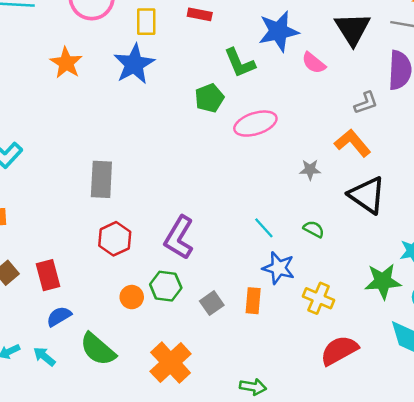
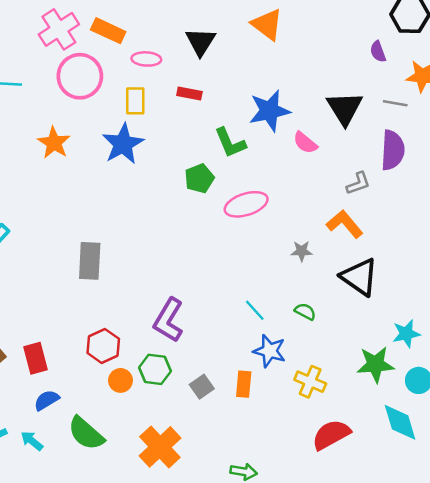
red hexagon: (115, 239) -> (103, 346), moved

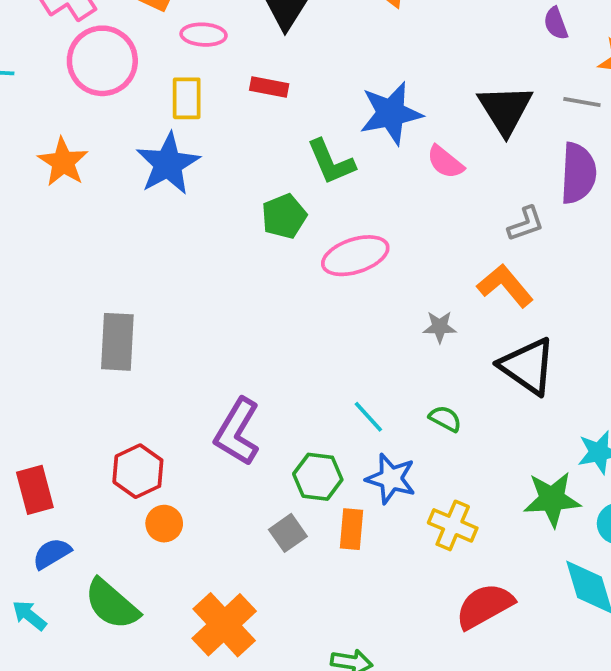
green hexagon: (155, 369) -> (318, 477), moved

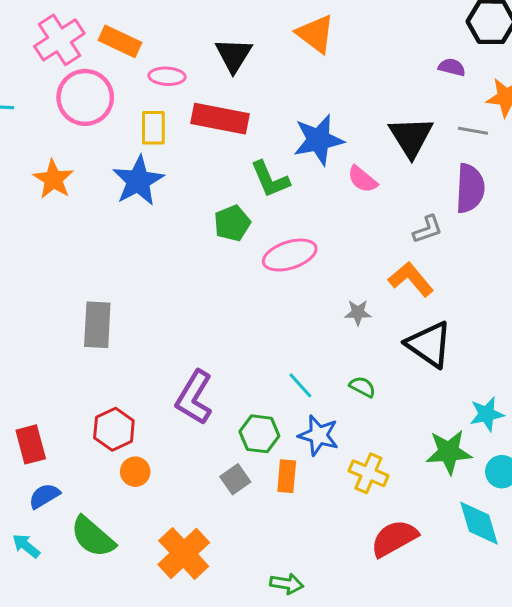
purple semicircle: (556, 23) -> (452, 67), turned 124
red rectangle: (269, 87) -> (220, 119), size x1.8

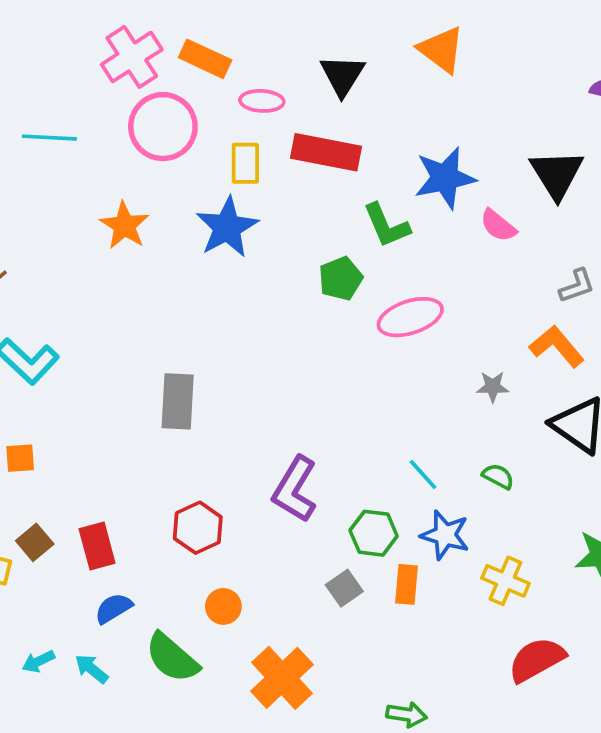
orange circle: (135, 472) -> (223, 606), moved

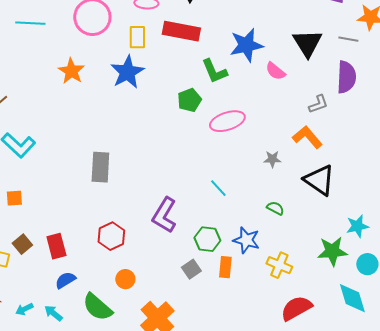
cyan line: (423, 475) -> (218, 188), moved

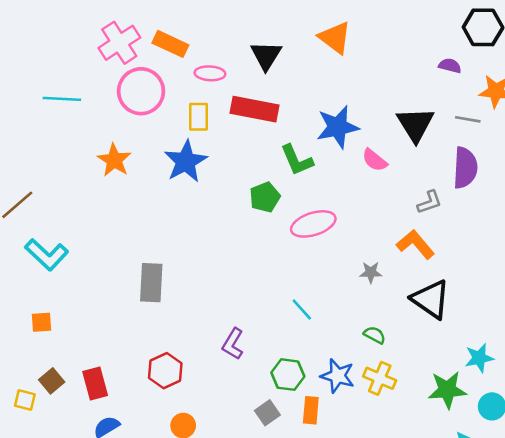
purple L-shape: (164, 215) -> (233, 344), size x0.7
yellow cross: (279, 265) -> (380, 378), moved

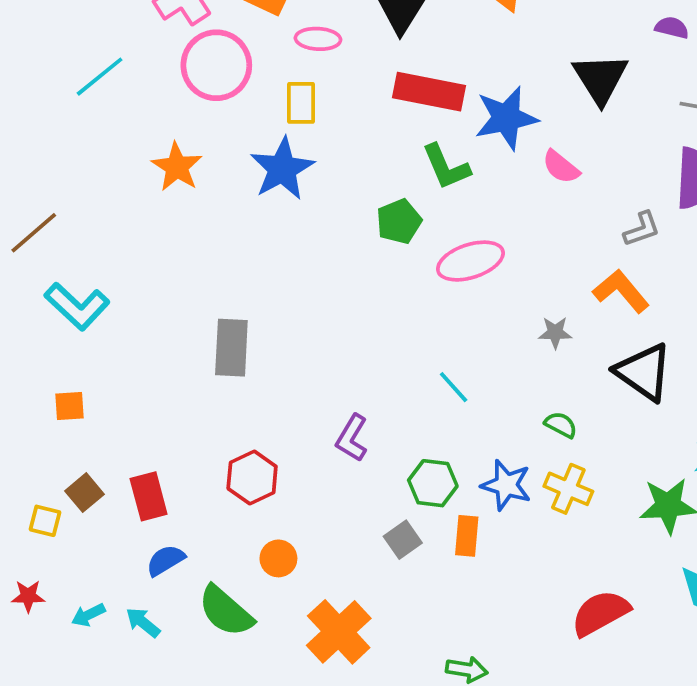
cyan line: (62, 99) -> (100, 77), turned -42
red rectangle: (255, 109) -> (429, 92), moved
black triangle: (415, 124) -> (600, 78), moved

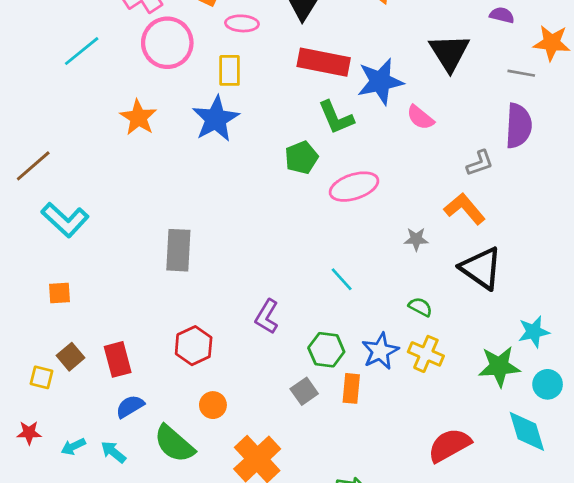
blue star: (506, 485) -> (380, 351), turned 30

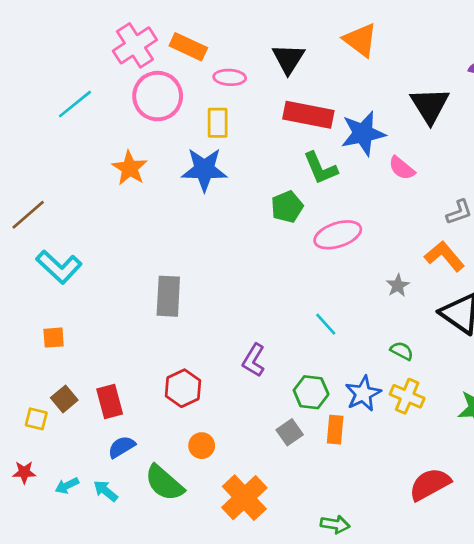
blue star: (216, 119) -> (204, 169), turned 30
gray star: (416, 239) -> (398, 286), turned -30

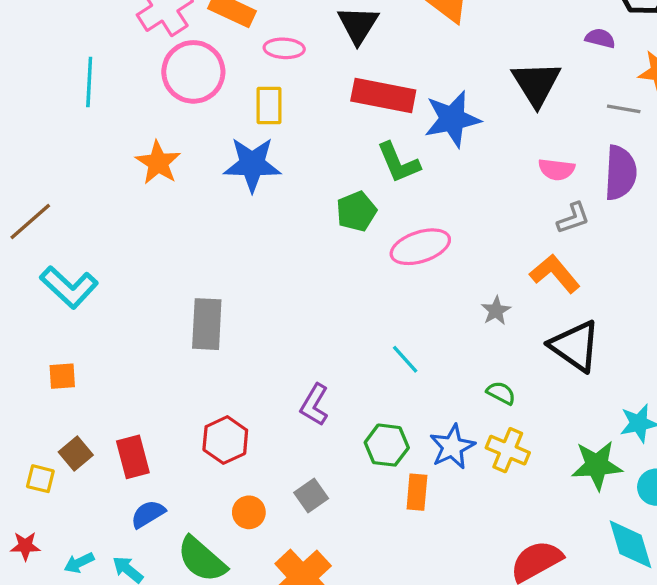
cyan line: (75, 104) -> (89, 82), turned -48
pink semicircle: (402, 168) -> (556, 169), moved, turned -32
gray square: (290, 432) -> (311, 496), moved

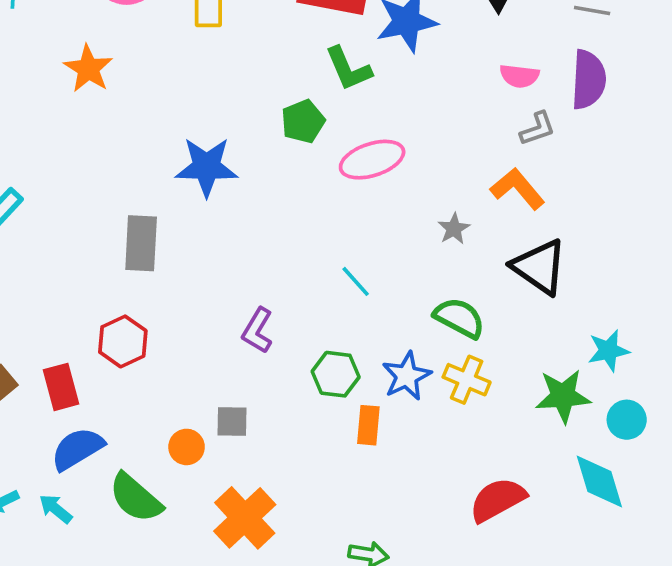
blue star: (252, 164) -> (207, 167), moved
green semicircle: (501, 393) -> (459, 318), size x1.6
red hexagon: (225, 440) -> (123, 341), moved
gray square: (311, 496) -> (232, 421), moved, turned 36
blue semicircle: (148, 514) -> (77, 449), size x1.4

